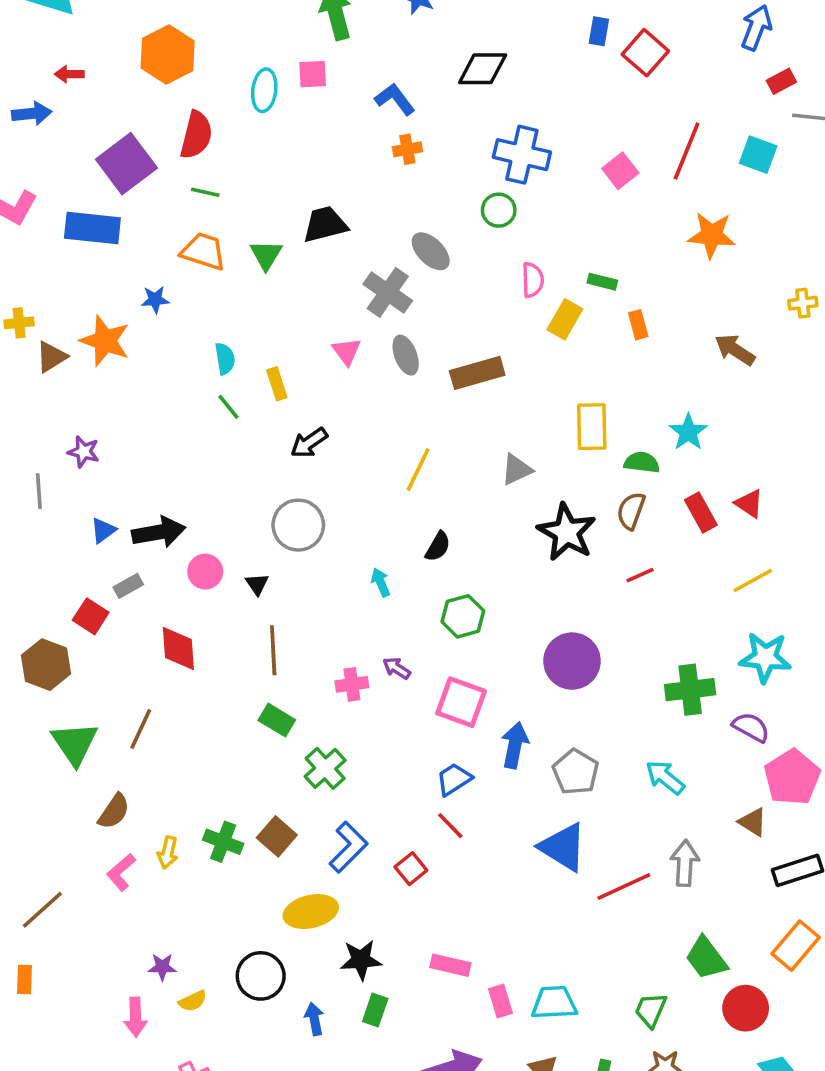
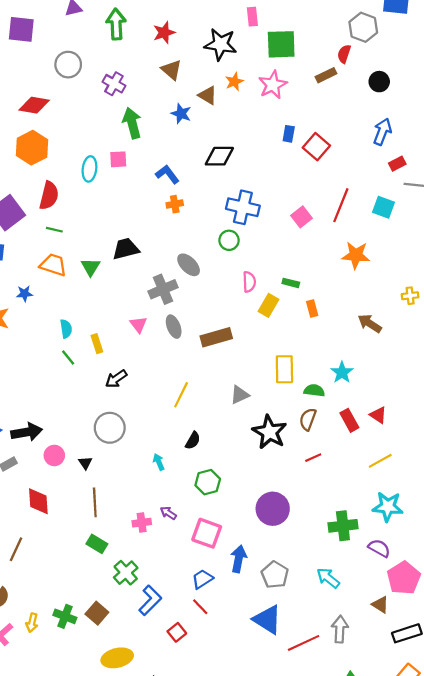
gray cross: (388, 292) -> (163, 289), turned 32
blue L-shape: (348, 847) -> (150, 600), moved

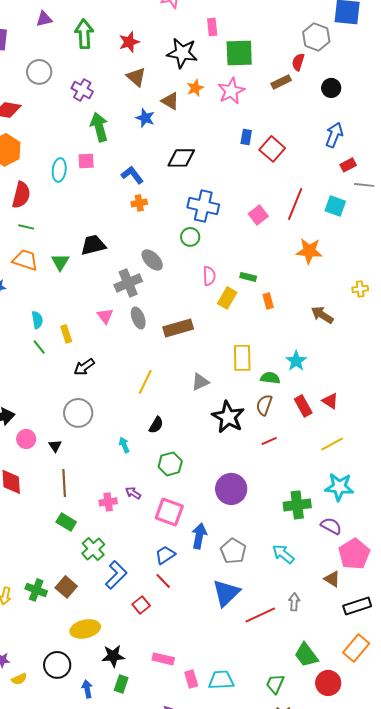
blue triangle: (267, 620) -> (226, 593), turned 44
gray arrow: (340, 629) -> (294, 602), size x0.7

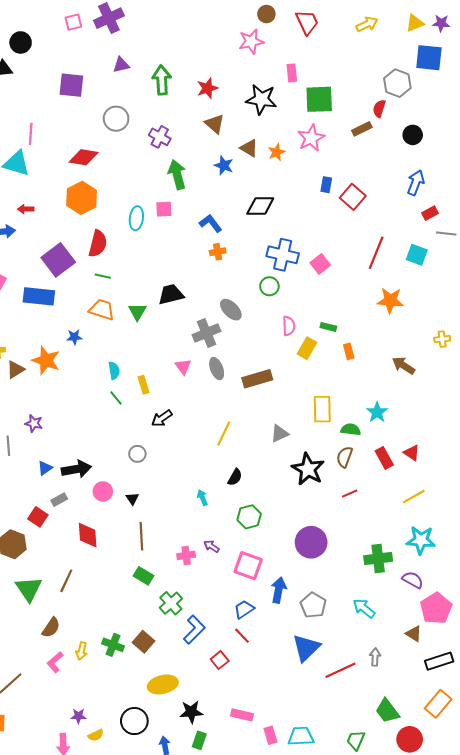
orange star: (195, 88) -> (277, 152), moved
pink square: (258, 215) -> (320, 264), moved
gray circle: (78, 413) -> (137, 454), moved, size x0.6

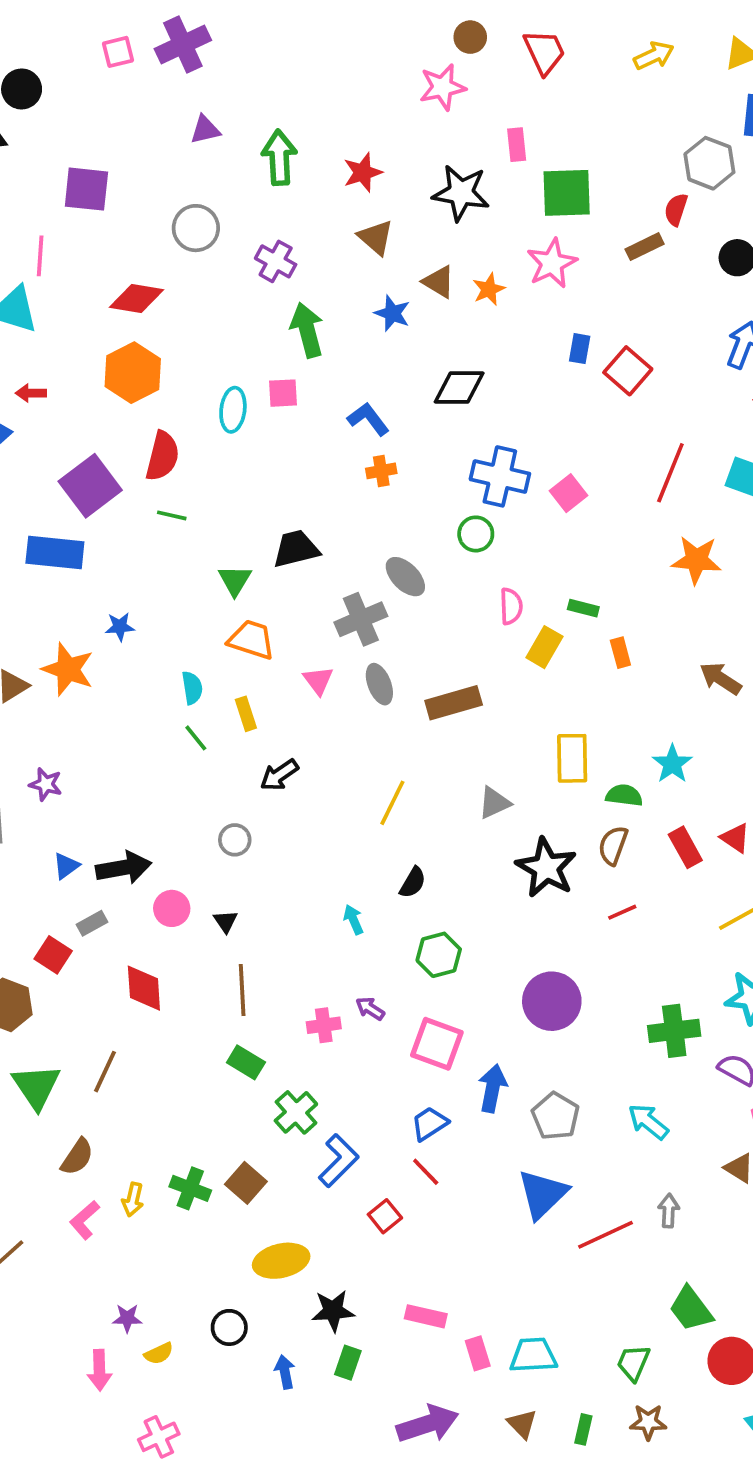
purple square: (71, 85) -> (86, 189), moved
orange trapezoid: (102, 310) -> (251, 640), moved
black circle: (134, 721) -> (229, 1327), size x0.7

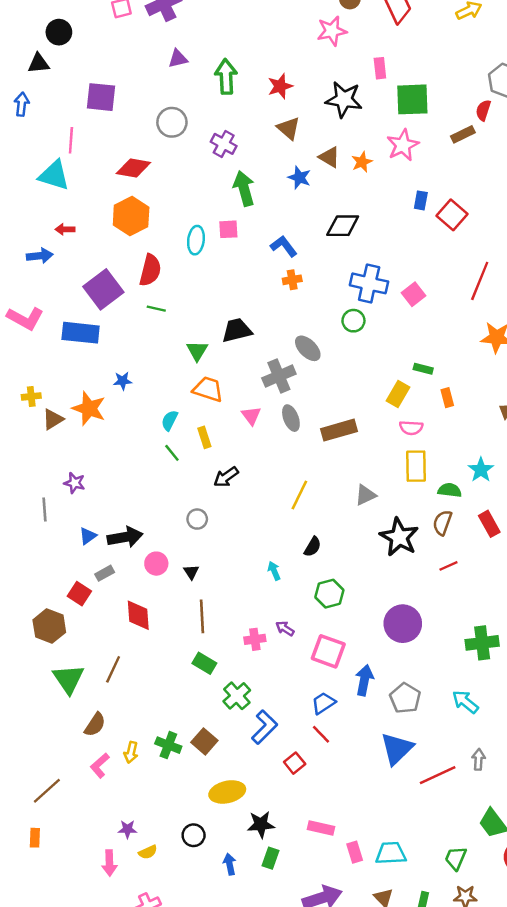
pink semicircle: (511, 606) -> (411, 428), moved, turned 95
cyan semicircle: (192, 688) -> (170, 420), turned -145

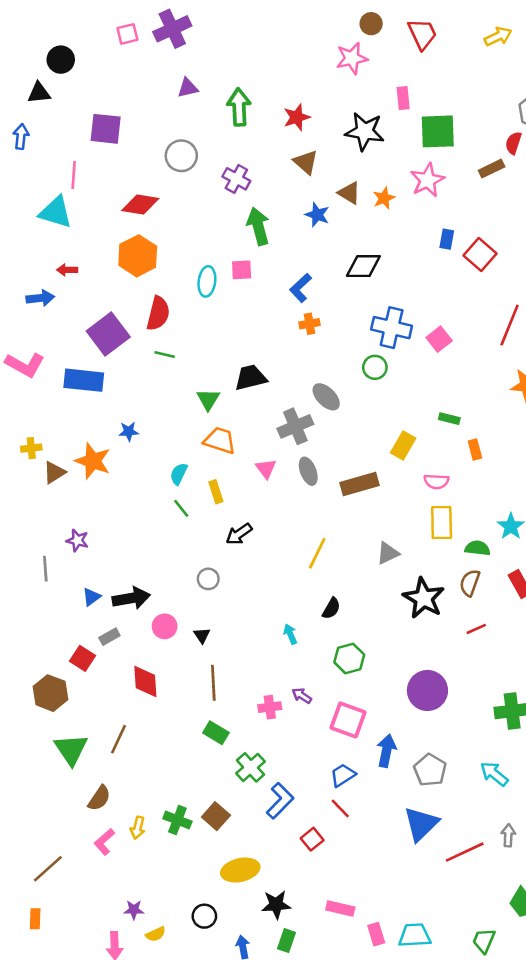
blue L-shape: (284, 246) -> (301, 288), turned -96
yellow rectangle: (398, 394) -> (403, 446), moved

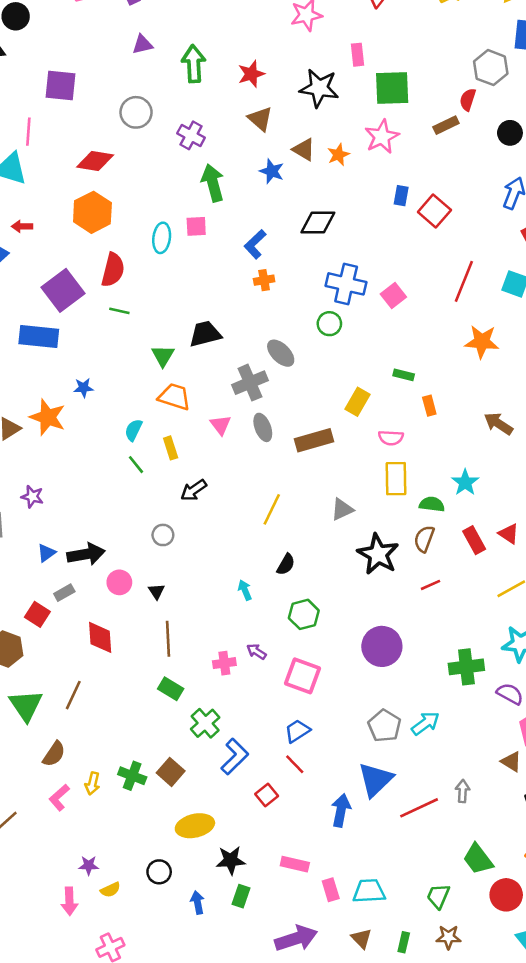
blue arrow: (386, 751) -> (341, 810), moved
cyan arrow: (494, 774) -> (425, 723), moved, turned 104

